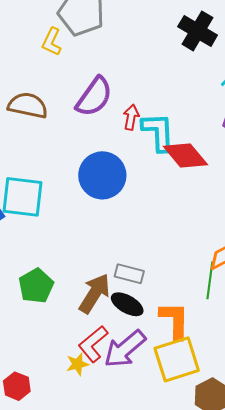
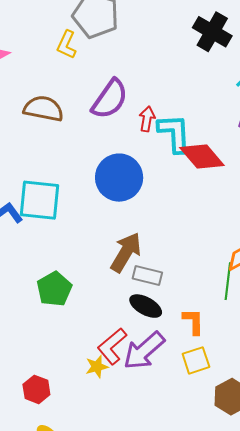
brown arrow: (94, 293) -> (126, 252), moved
orange L-shape: (175, 320) -> (193, 321), size x0.7
yellow square: (177, 359) -> (196, 360), size x0.6

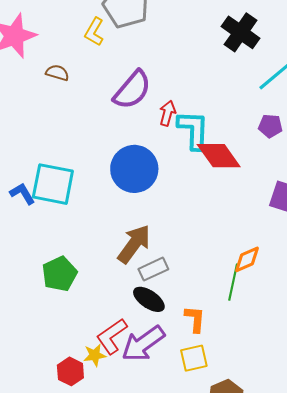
brown semicircle: (43, 109) -> (57, 73), moved, size x0.6
gray rectangle: (147, 275) -> (153, 269), turned -44
red hexagon: (36, 389) -> (70, 371), moved

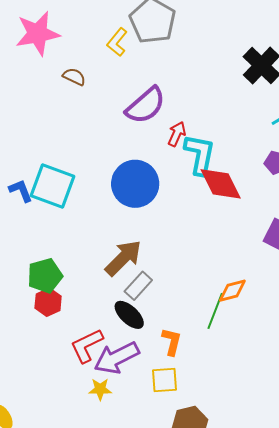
gray rectangle: (153, 269) -> (138, 286), turned -32
yellow star: (95, 355) -> (100, 389), moved
red hexagon: (70, 371) -> (48, 302), moved

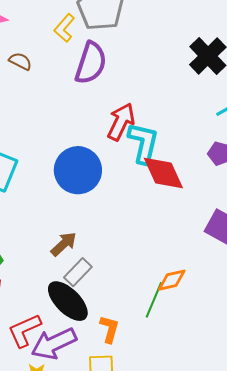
purple semicircle: (146, 105) -> (91, 63), moved, turned -33
red arrow: (177, 134) -> (121, 122), size x1.5
brown arrow: (123, 258) -> (64, 244), size x0.7
black ellipse: (129, 315) -> (68, 301), size x1.4

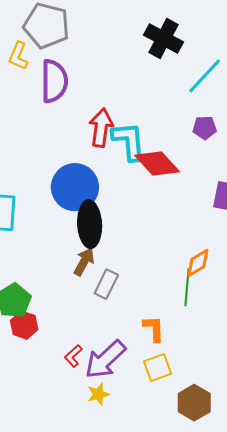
black ellipse: (68, 301) -> (90, 224), moved, turned 60
red L-shape: (24, 330) -> (73, 356), size x0.6

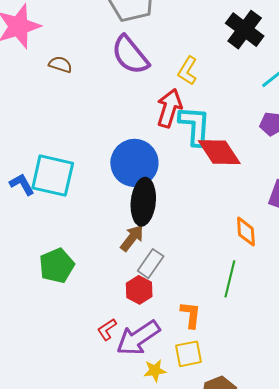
yellow L-shape: (18, 56) -> (188, 71), moved
purple semicircle: (54, 81) -> (130, 55), turned 132
orange diamond: (198, 263) -> (246, 232), moved, turned -72
red hexagon: (24, 325) -> (139, 290), moved
yellow star: (98, 394) -> (155, 371), moved

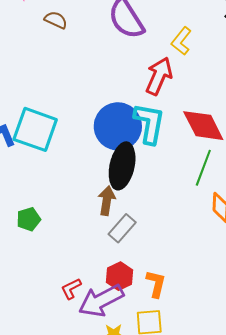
cyan L-shape: (195, 126) -> (149, 123), moved
brown arrow: (132, 238) -> (107, 201), turned -36
green pentagon: (57, 266) -> (29, 219), size x0.7
green line: (230, 279) -> (203, 168), moved
red hexagon: (139, 290) -> (120, 276), moved

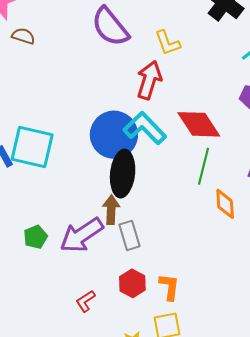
brown semicircle: (56, 20) -> (23, 36), moved
yellow L-shape: (181, 41) -> (168, 43), turned -52
cyan L-shape: (149, 123) -> (145, 128), turned -48
gray rectangle: (122, 228) -> (130, 235), turned -52
purple arrow: (101, 301) -> (82, 235), moved

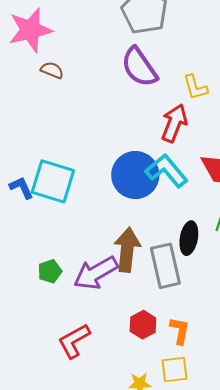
black ellipse: (123, 174) -> (189, 238), moved, size x0.7
brown arrow: (111, 210) -> (127, 250), size x1.5
gray rectangle: (130, 235) -> (165, 266), moved, size x1.5
red L-shape: (86, 301) -> (74, 341), moved, size x1.6

